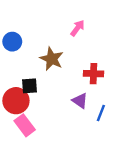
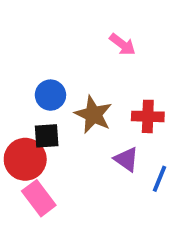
pink arrow: (77, 28) -> (123, 44), turned 91
blue circle: (12, 42) -> (50, 95), moved
brown star: (52, 59) -> (93, 115), moved

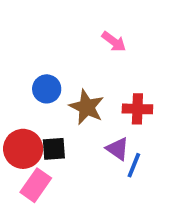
black square: (47, 136) -> (54, 149), moved
blue line: (159, 179) -> (134, 165), moved
pink rectangle: (39, 198) -> (36, 185), turned 72

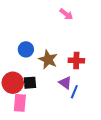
pink arrow: (114, 42) -> (66, 14), moved
pink rectangle: (36, 185) -> (20, 103), turned -30

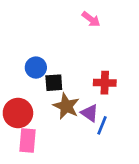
brown star: (48, 59) -> (66, 106), moved
black square: (30, 83) -> (54, 83), moved

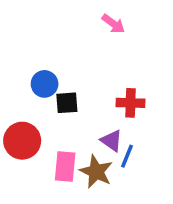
brown star: (66, 106) -> (96, 172), moved
pink rectangle: (28, 141) -> (65, 166), moved

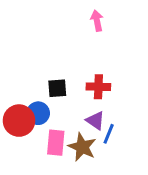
pink arrow: (113, 24) -> (97, 21), turned -138
blue circle: (45, 84) -> (38, 113), moved
red cross: (131, 103) -> (98, 87), moved

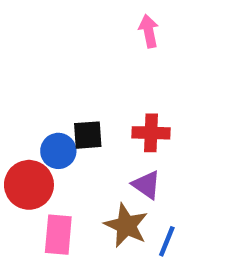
blue circle: (38, 113) -> (58, 151), moved
blue line: (109, 134) -> (167, 241), moved
pink rectangle: (56, 143) -> (58, 235), moved

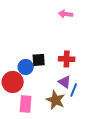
pink arrow: (149, 31) -> (66, 14), turned -72
blue line: (167, 241) -> (74, 90), moved

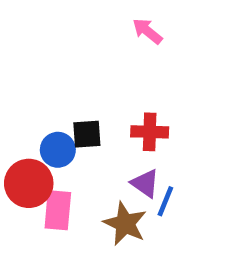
pink arrow: (66, 14) -> (147, 31), turned 32
pink rectangle: (26, 104) -> (58, 210), moved

